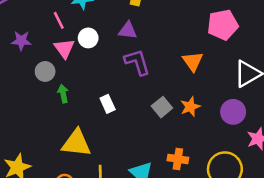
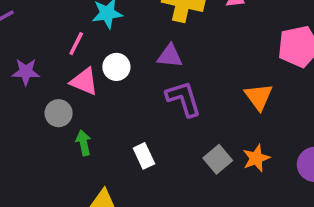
pink line: (59, 20) -> (76, 44), turned 54
pink triangle: (64, 48) -> (84, 82), turned -30

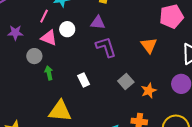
orange star: (256, 158) -> (149, 91), moved

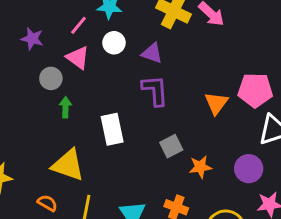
pink pentagon: (172, 16) -> (255, 90), moved
white circle: (67, 29) -> (114, 43), moved
white rectangle: (84, 80) -> (112, 129), size x1.5

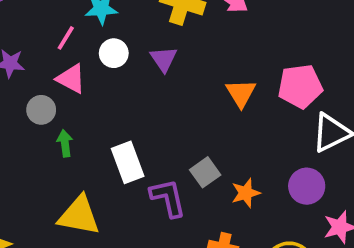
purple triangle: (152, 53) -> (164, 59), turned 45
purple L-shape: (155, 90) -> (168, 198), moved
orange triangle: (216, 103) -> (241, 93), moved

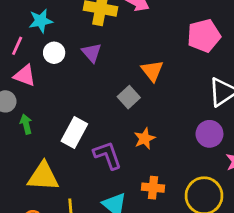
pink pentagon: (300, 86) -> (204, 36), moved
white rectangle: (128, 162) -> (74, 133), turned 56
gray square: (205, 172) -> (129, 97), moved
orange star: (246, 193) -> (145, 138), moved

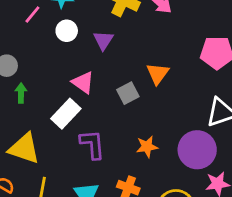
pink triangle: (25, 76) -> (83, 82), moved
purple circle: (209, 134) -> (197, 150), size x1.4
orange star: (145, 138) -> (147, 147), moved

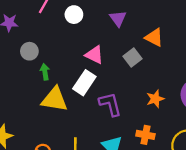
purple triangle: (103, 40) -> (118, 18), moved
orange triangle: (158, 74) -> (154, 37), turned -30
yellow triangle: (24, 148) -> (55, 99), moved

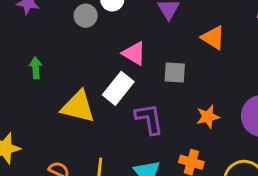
gray circle: (29, 51) -> (86, 16), moved
gray square: (133, 58) -> (175, 73), moved, turned 36
green arrow: (45, 72) -> (36, 68), moved

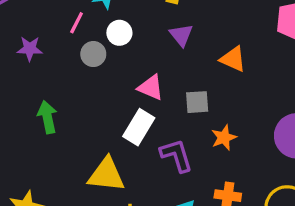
green arrow: (36, 68) -> (47, 117), size x1.4
yellow triangle: (78, 107) -> (106, 175), moved
orange star: (208, 117) -> (224, 138), moved

